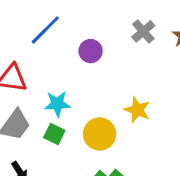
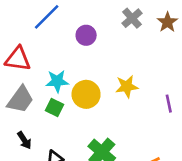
yellow star: (137, 110) -> (127, 86), turned -30
yellow circle: (100, 134) -> (86, 94), moved

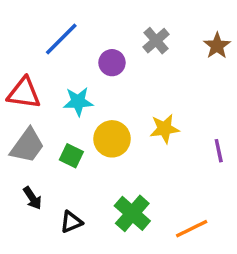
gray cross: (132, 18) -> (156, 41), moved
cyan star: (57, 81) -> (78, 102), moved

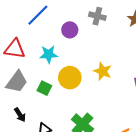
gray cross: (156, 41) -> (97, 16), turned -35
yellow star: (164, 129) -> (103, 71), turned 30

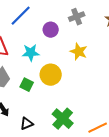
gray cross: (97, 16) -> (77, 17), turned -35
yellow star: (103, 71) -> (79, 52), moved

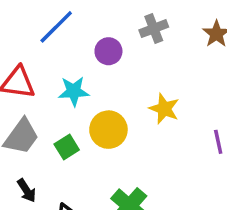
yellow star: (79, 52) -> (164, 109), moved
green square: (27, 85) -> (67, 147), turned 32

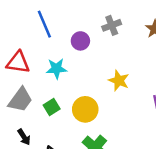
blue line: (56, 27) -> (44, 24), turned -68
yellow circle: (108, 130) -> (85, 109), moved

